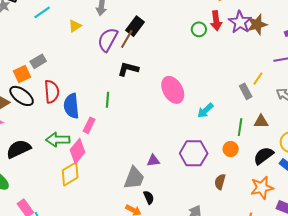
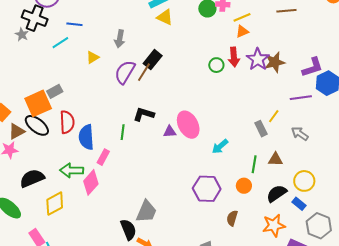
black L-shape: (128, 69) -> (144, 114), moved
orange square: (22, 74) -> (38, 103), size x1.5
purple triangle: (153, 161) -> (170, 132), moved
yellow diamond: (70, 174) -> (55, 204), moved
black semicircle: (149, 197) -> (128, 230), moved, size x1.5

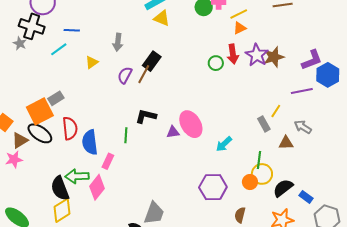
purple semicircle: (125, 72) -> (125, 75), size x0.7
brown triangle: (275, 159) -> (286, 143), moved
black semicircle: (32, 178) -> (60, 188), moved, turned -85
yellow circle: (304, 181) -> (262, 174), moved

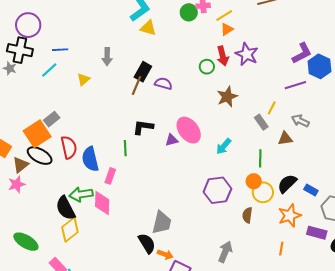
brown star: (274, 57) -> (227, 97), moved
purple semicircle: (125, 75) -> (163, 84), moved, turned 84
yellow circle: (262, 174) -> (263, 192), moved
pink diamond: (97, 187) -> (102, 203), turned -30

